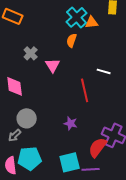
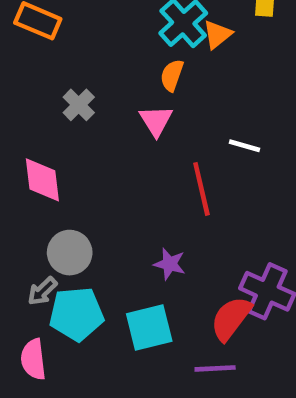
orange triangle: (92, 22) -> (217, 34), turned -32
pink triangle: (53, 65) -> (156, 121), moved
cyan pentagon: (30, 158) -> (76, 314), moved
cyan square: (70, 162) -> (149, 328), moved

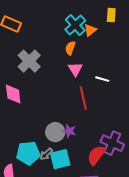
gray cross: (79, 105) -> (29, 61), size x1.6
pink triangle: (156, 121) -> (75, 69), moved
gray circle: (70, 253) -> (55, 132), moved
gray arrow: (42, 291) -> (46, 154), moved

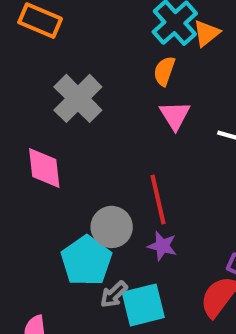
red line: (83, 98) -> (158, 200), moved
gray circle: (55, 132) -> (112, 227), moved
cyan pentagon: (28, 153) -> (86, 261), moved, turned -30

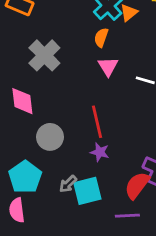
gray circle: (112, 227) -> (50, 137), moved
cyan pentagon: (86, 261) -> (25, 177), moved

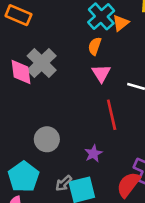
pink diamond: (22, 101) -> (21, 72), moved
red line: (97, 122) -> (112, 115), moved
purple star: (100, 152) -> (93, 154), turned 30

